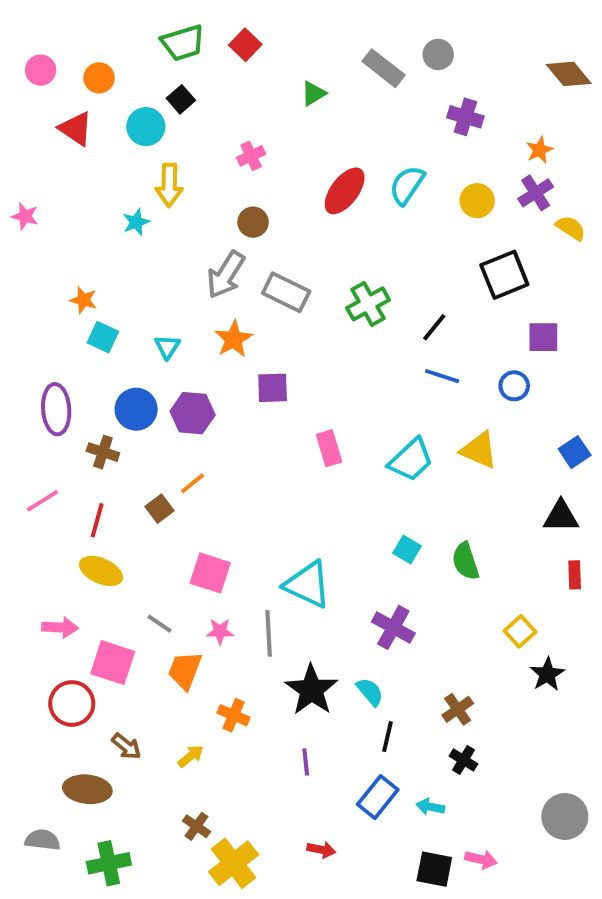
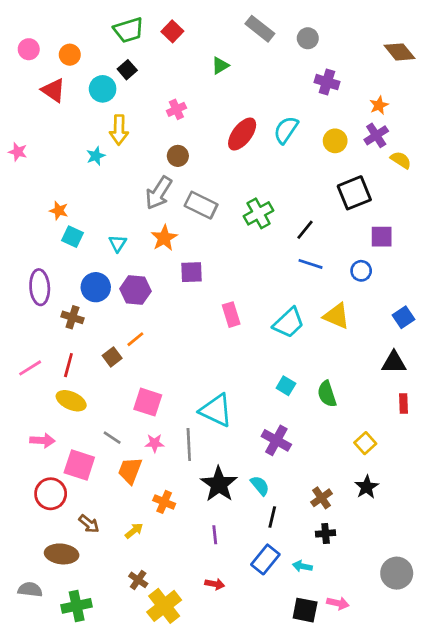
gray rectangle: (384, 68) -> (260, 29), moved
pink line: (43, 501) -> (30, 368), moved
black star: (547, 674) -> (367, 487), moved
black cross: (463, 760) -> (326, 533), turned -36
red arrow: (321, 850) -> (215, 584), moved

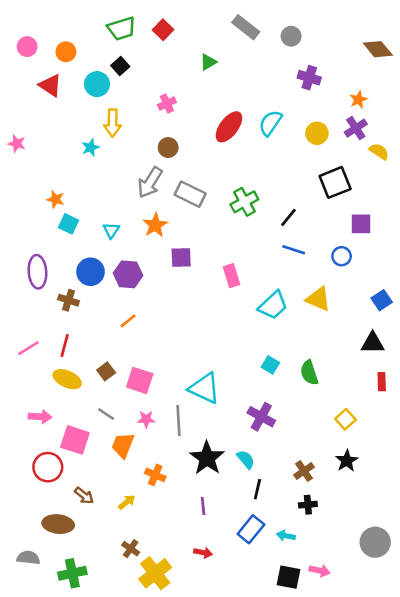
pink rectangle: (231, 315) -> (232, 276), moved
brown square: (112, 357) -> (106, 371), moved

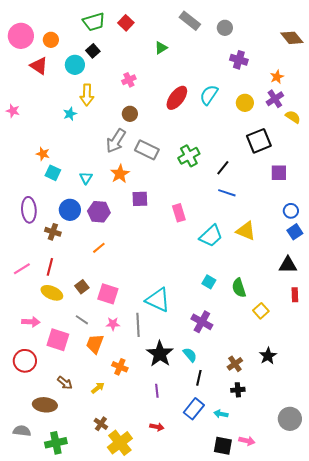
pink circle: (27, 47) -> (21, 36), size x1.6
blue circle: (342, 256) -> (291, 211), moved
yellow square: (345, 419) -> (261, 311), moved
red circle: (48, 467) -> (25, 361), moved

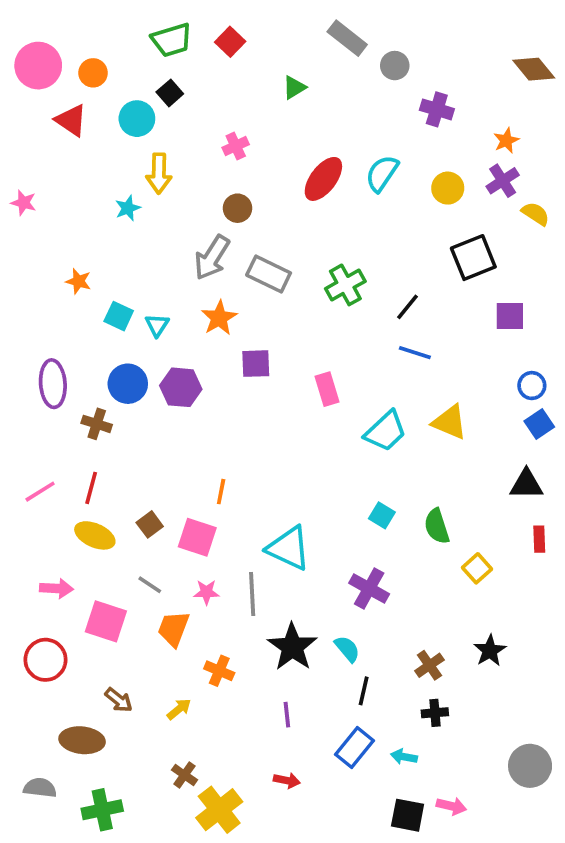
gray circle: (225, 28) -> (395, 66), moved
cyan square: (53, 173) -> (119, 316), moved
orange line: (99, 248) -> (221, 492), moved, turned -40

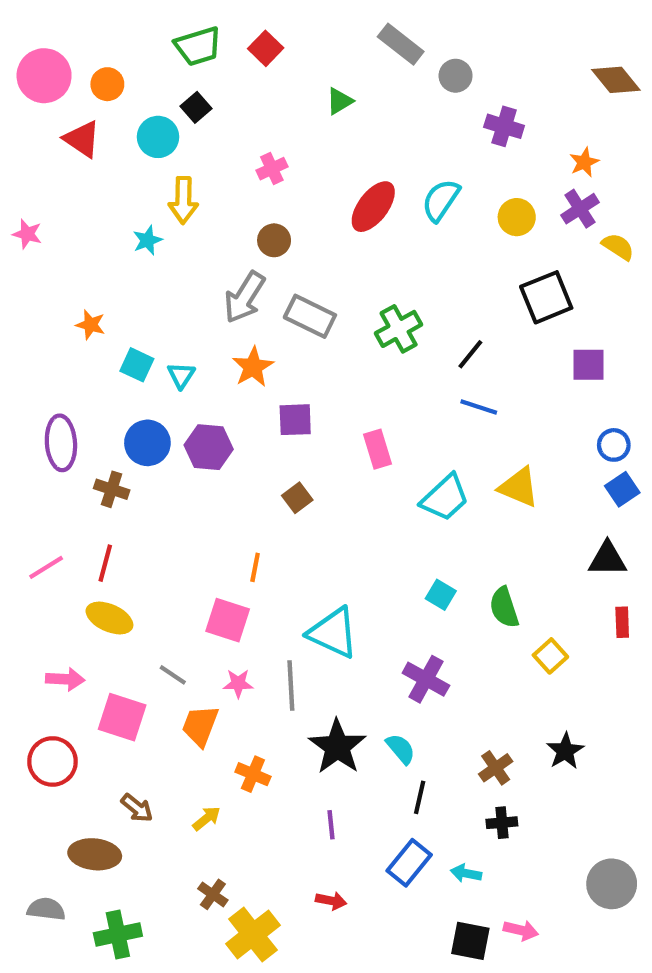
brown square: (150, 524) -> (297, 498), moved

